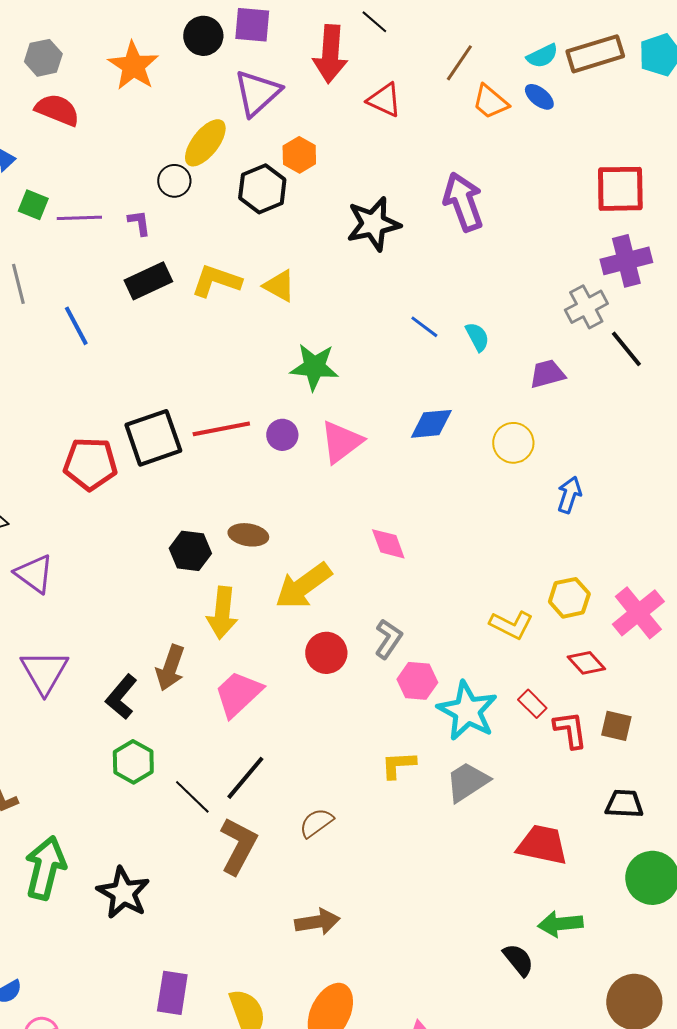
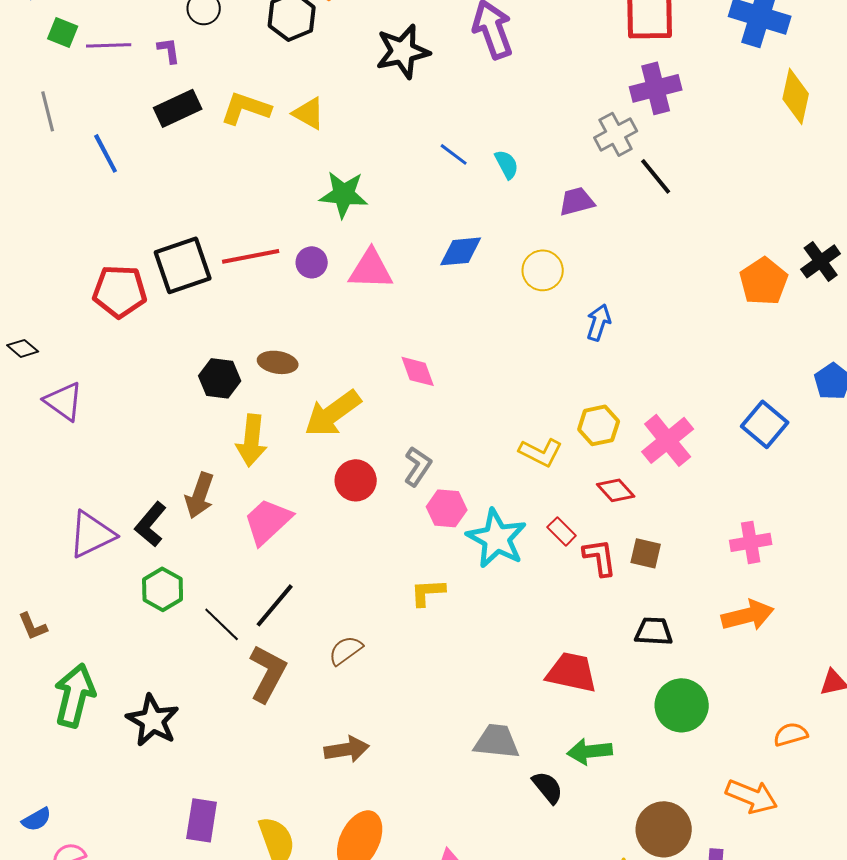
pink triangle: (341, 442) -> (371, 269), turned 39
purple triangle: (44, 672) -> (92, 534), moved, turned 34
gray trapezoid: (467, 782) -> (497, 741), moved, turned 39

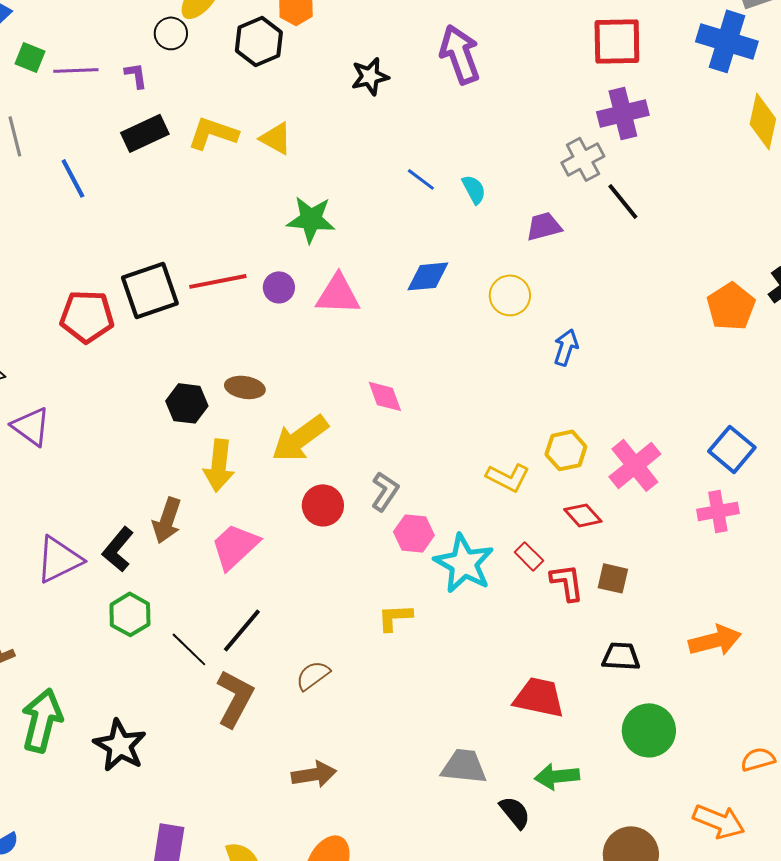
black star: (403, 51) -> (370, 76), size x0.7
pink cross: (751, 542) -> (718, 511), moved

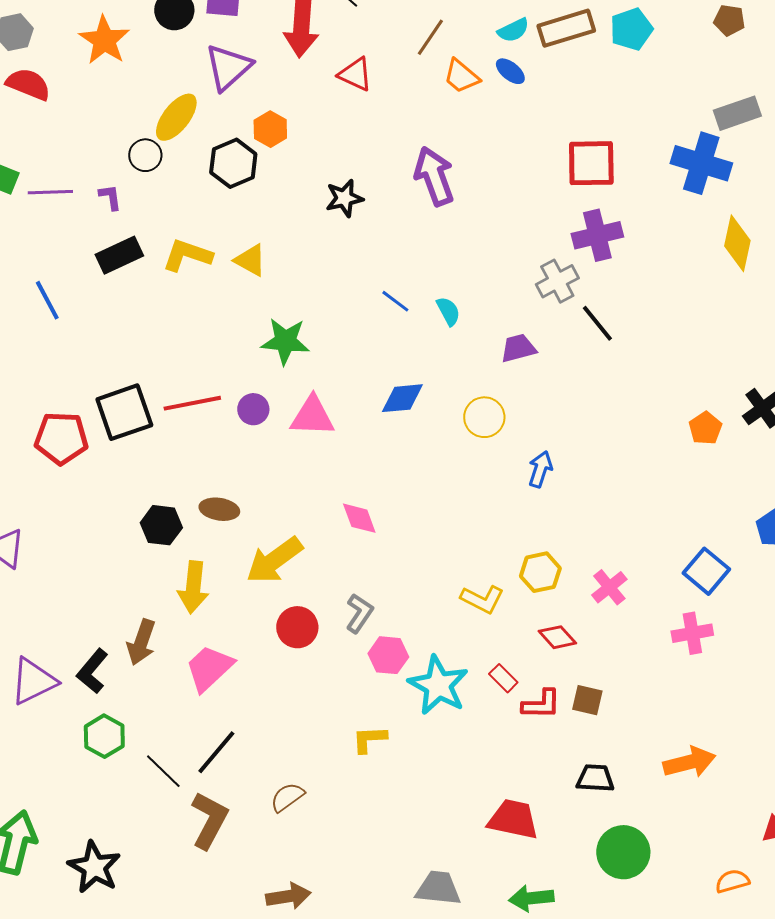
orange pentagon: (731, 306) -> (705, 428), size x0.7
pink cross: (635, 465) -> (609, 587), size x0.7
red L-shape: (567, 582) -> (541, 704), turned 99

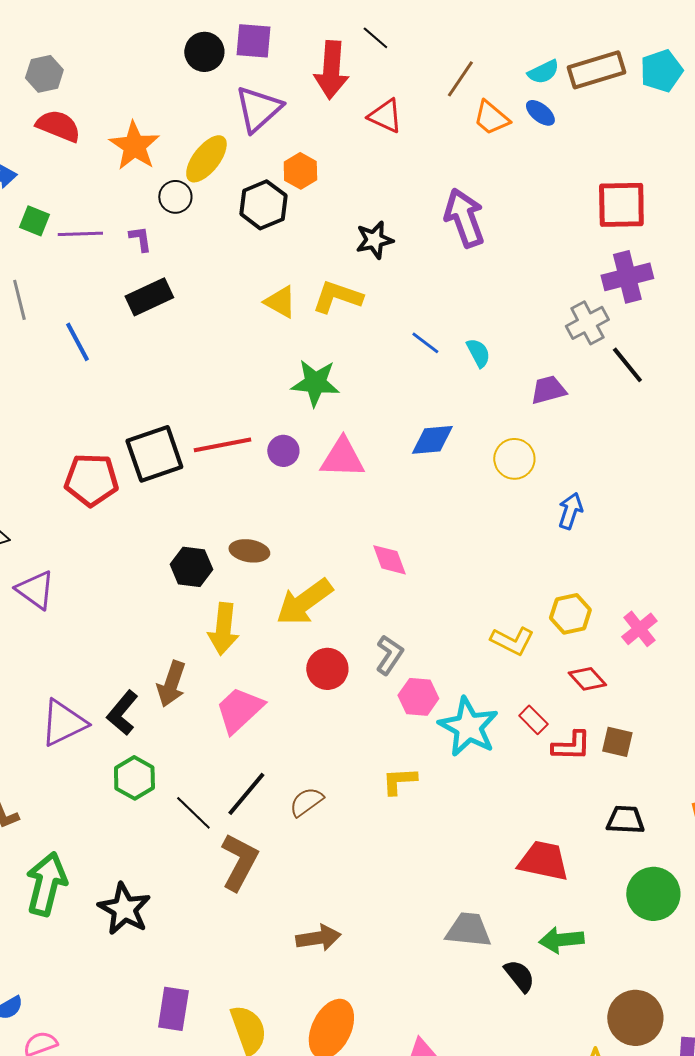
orange star: (104, 40) -> (134, 146), moved
yellow L-shape: (187, 255) -> (337, 297), moved
brown semicircle: (287, 797) -> (306, 802), moved

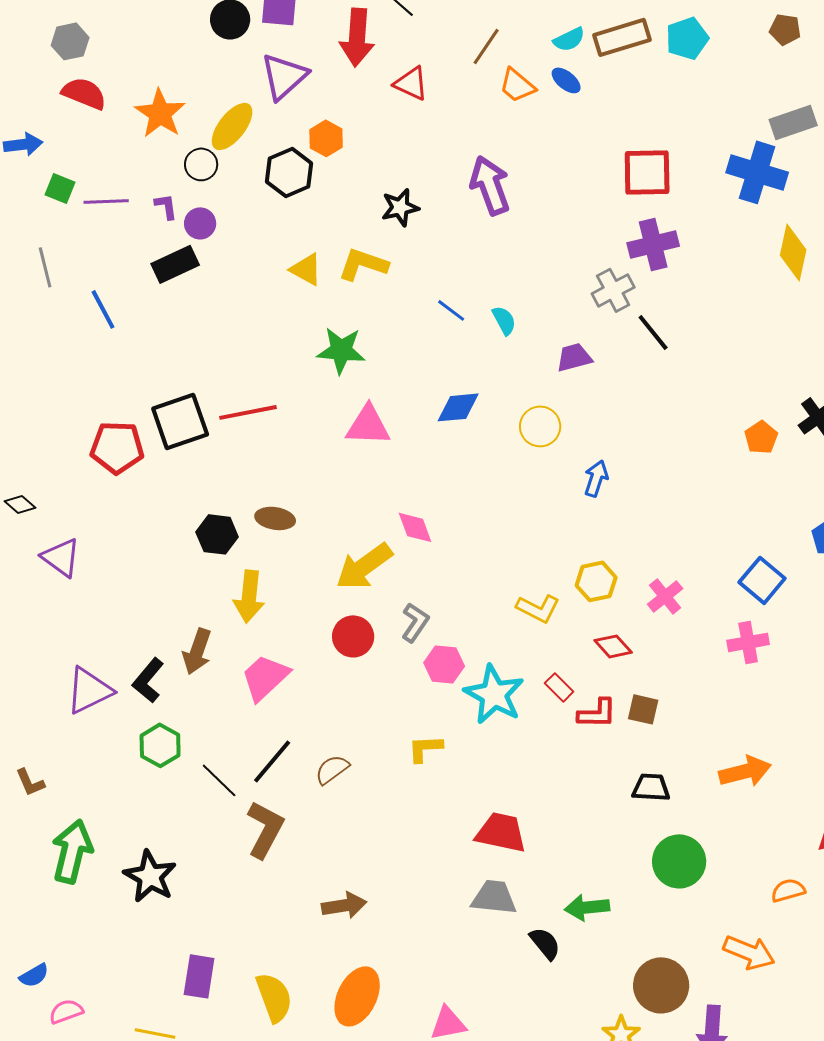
purple circle: (283, 451) -> (200, 223), moved
yellow arrow: (304, 602) -> (364, 566), moved
red trapezoid: (543, 861) -> (501, 832), moved

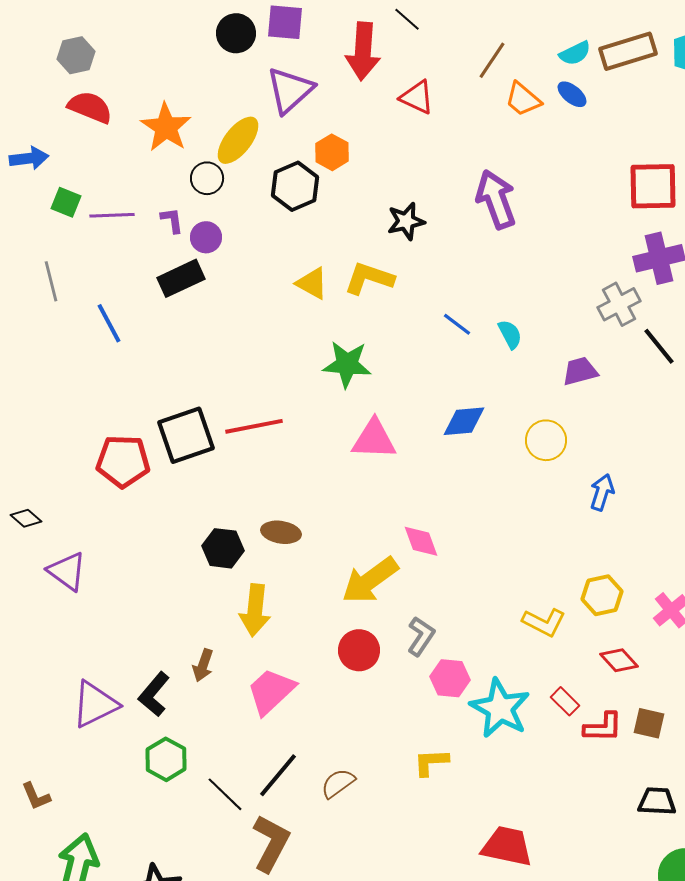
brown arrow: (197, 651) -> (203, 665), size x0.7

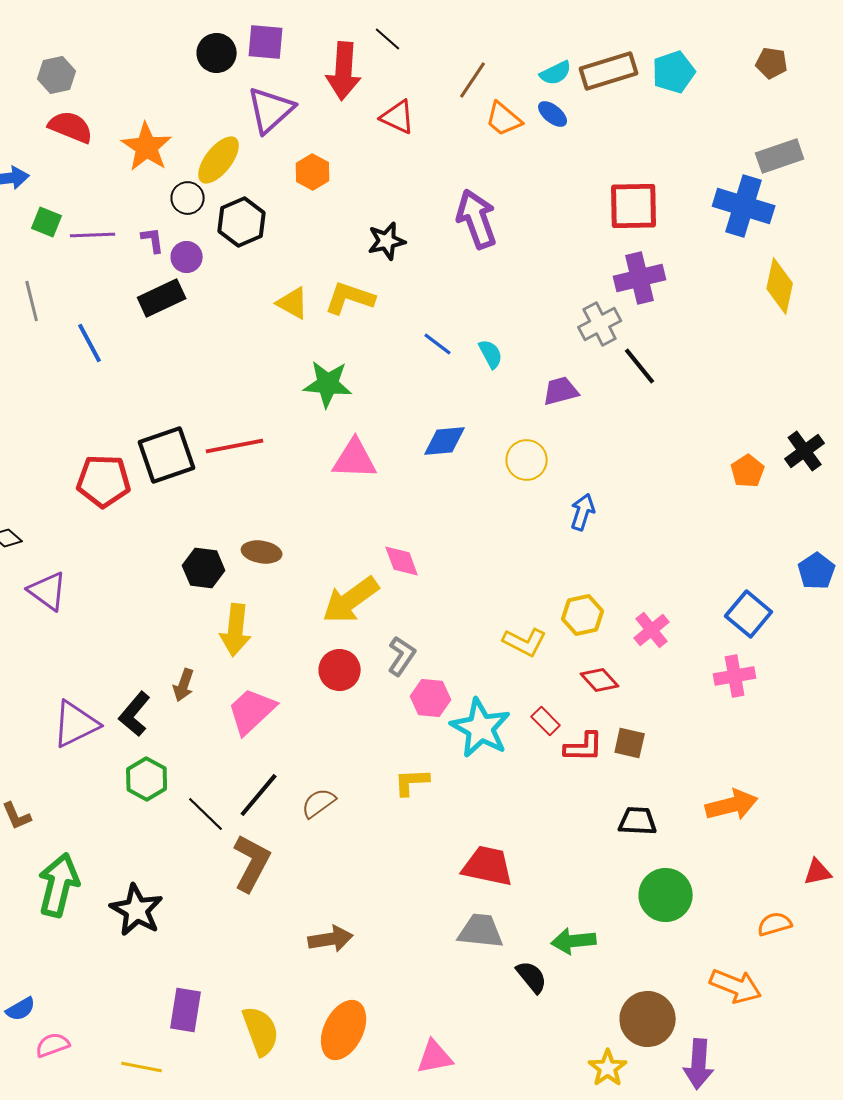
black hexagon: (295, 186) -> (242, 222), moved

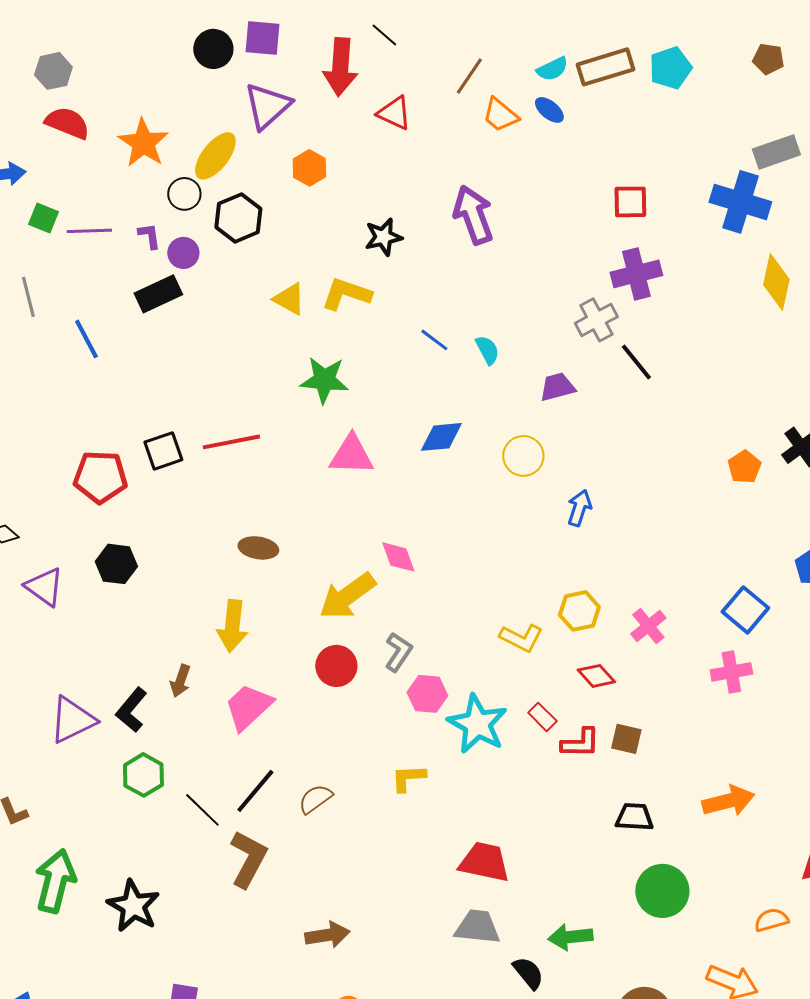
red square: (634, 206) -> (630, 202), size x0.7
black square: (167, 455) -> (163, 451), size x0.7
black hexagon: (204, 568) -> (116, 564), moved

